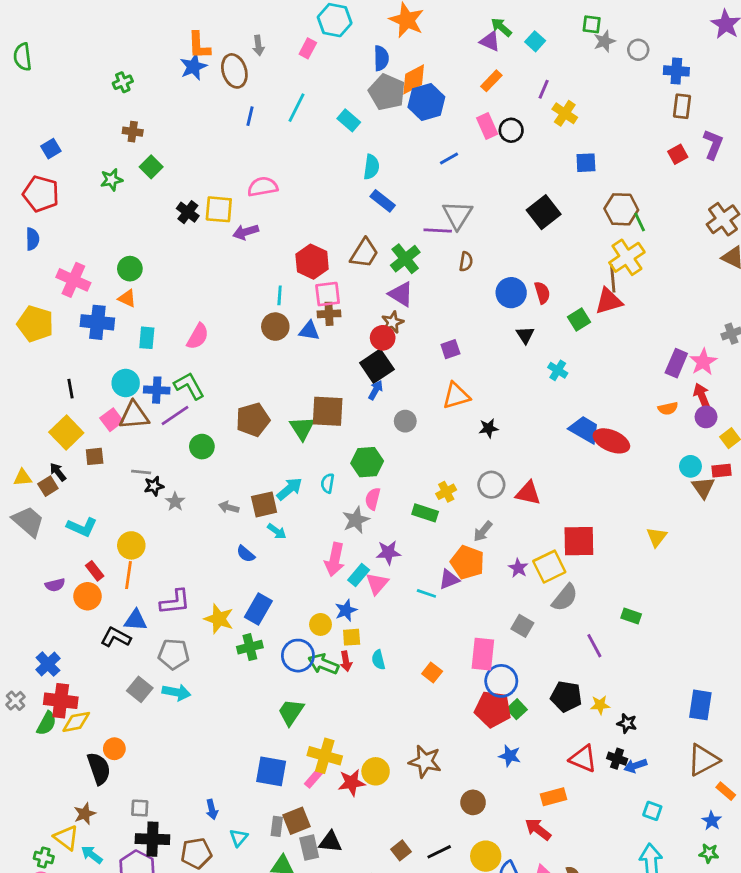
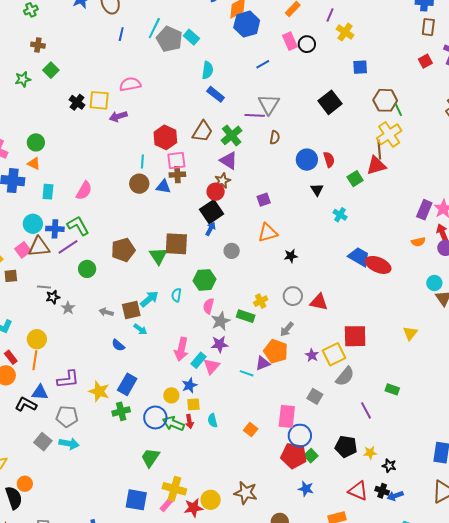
gray pentagon: (387, 92) -> (169, 39), moved
gray star: (356, 520) -> (221, 321), moved

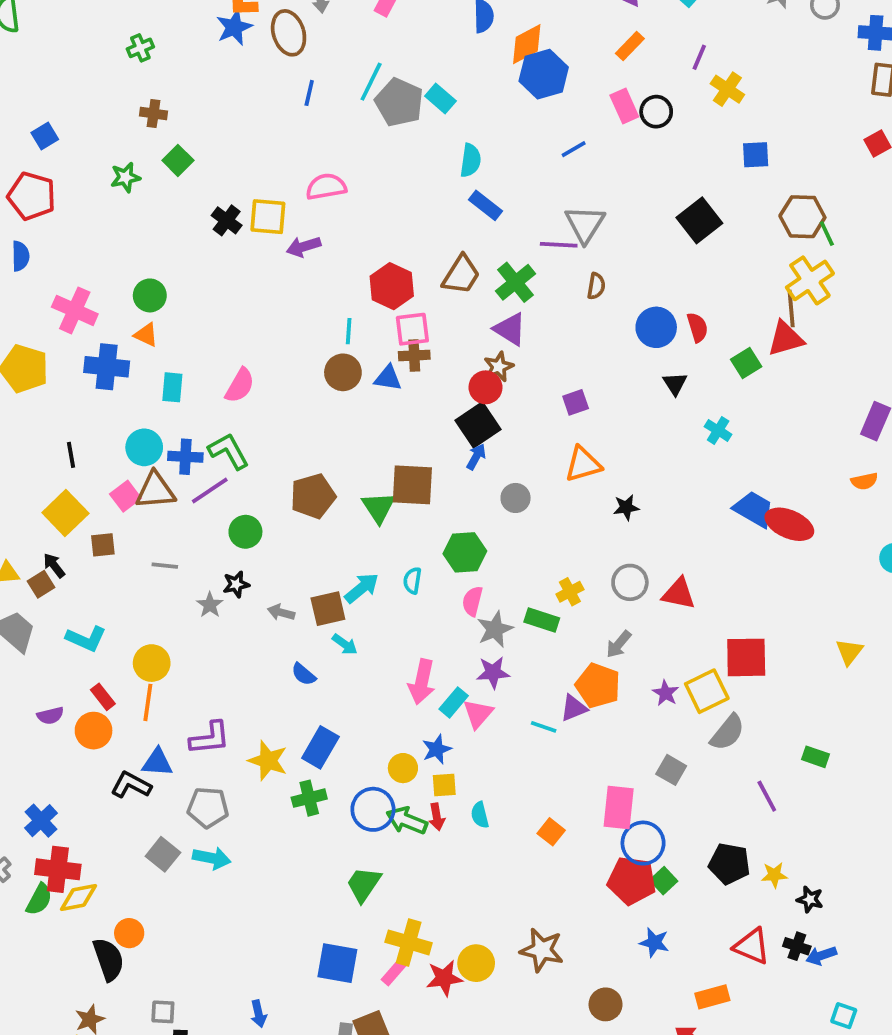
black star: (53, 297) -> (236, 584), moved

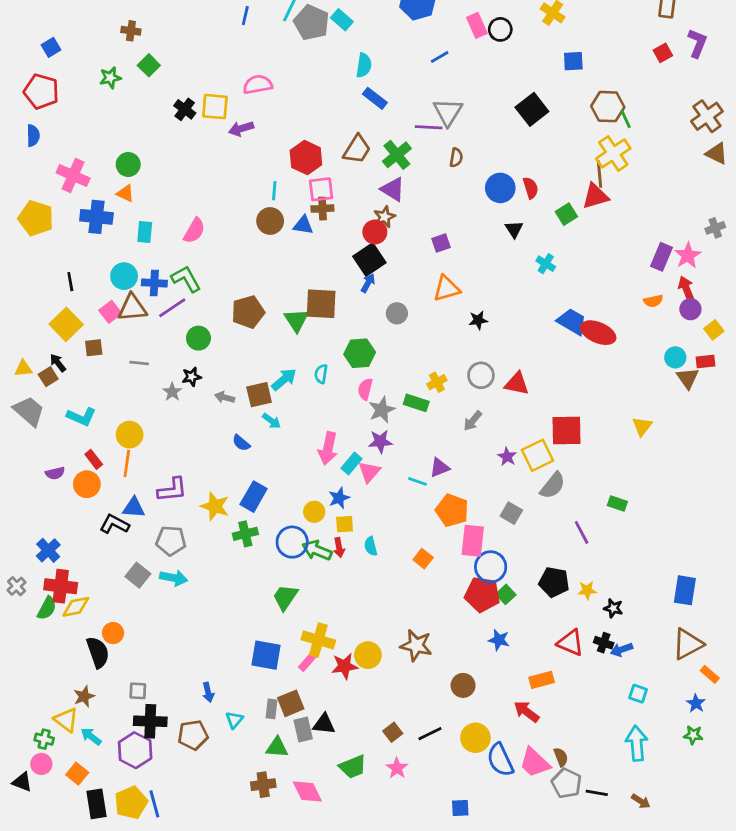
orange pentagon: (598, 686) -> (452, 510), moved

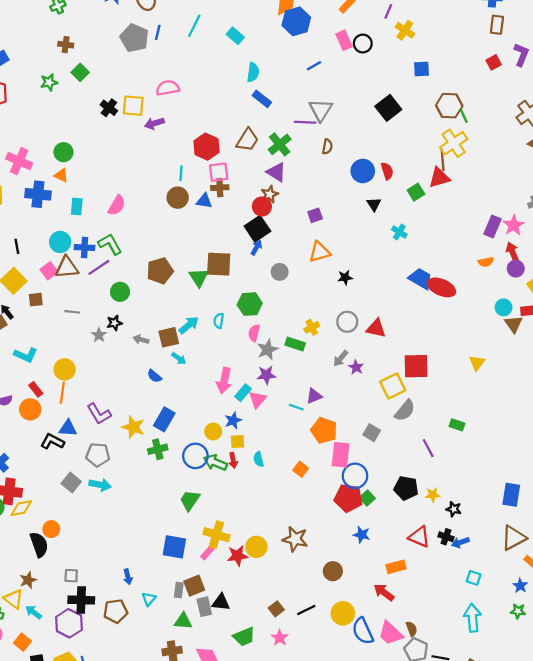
gray pentagon: (311, 23) -> (134, 38), moved
purple star: (507, 457) -> (356, 367), moved
purple L-shape: (172, 490) -> (99, 414), turned 65

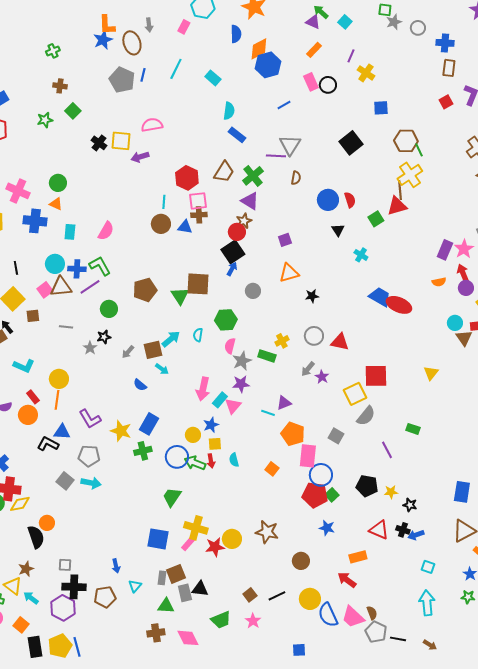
gray arrow: (141, 340) -> (128, 352), turned -64

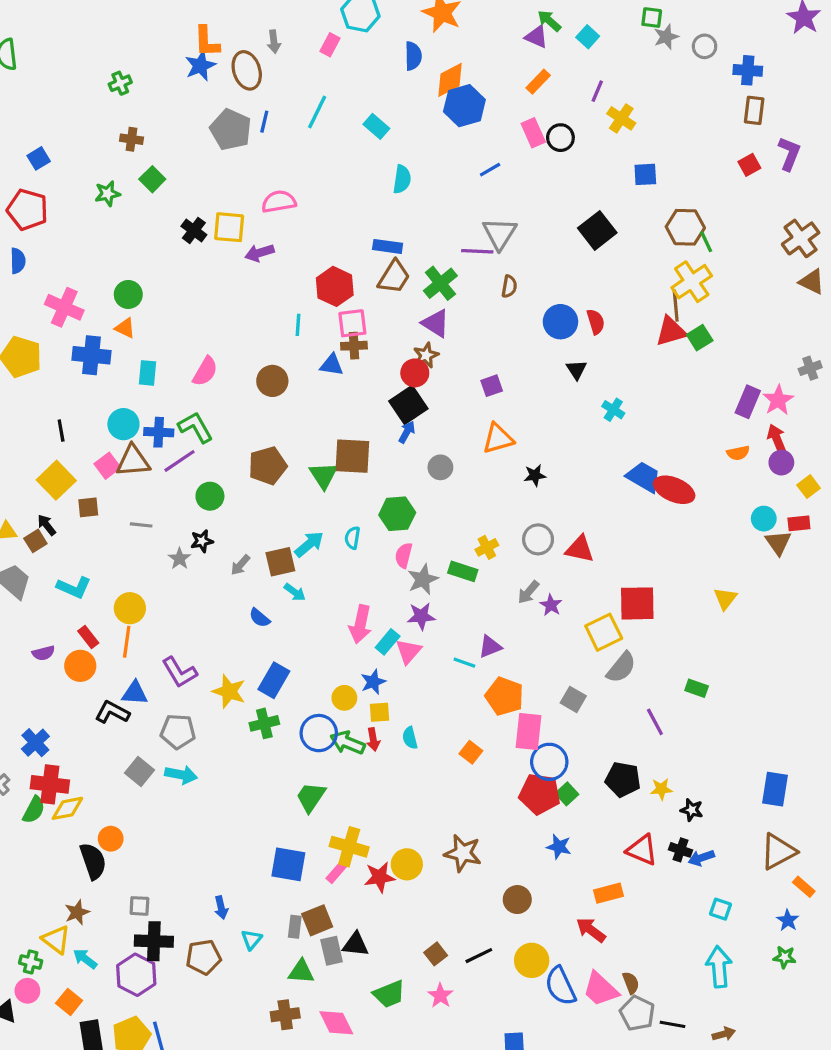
blue rectangle: (237, 135) -> (388, 246), moved, turned -30
green square: (376, 219) -> (700, 338), moved
brown circle: (161, 224) -> (272, 381), moved
brown arrow: (430, 645) -> (724, 1034), turned -48

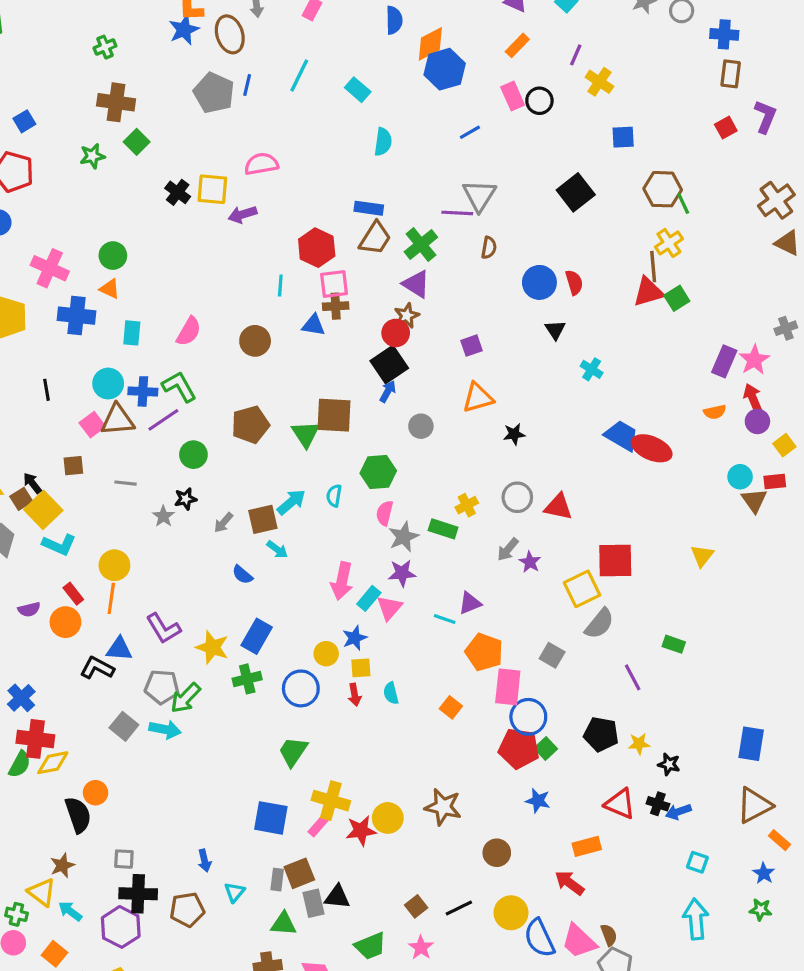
brown cross: (131, 139) -> (116, 102), size x1.6
yellow cross: (692, 282) -> (669, 243), size x0.7
yellow square: (56, 480) -> (43, 510), moved
green arrow: (348, 743) -> (186, 698), moved, turned -68

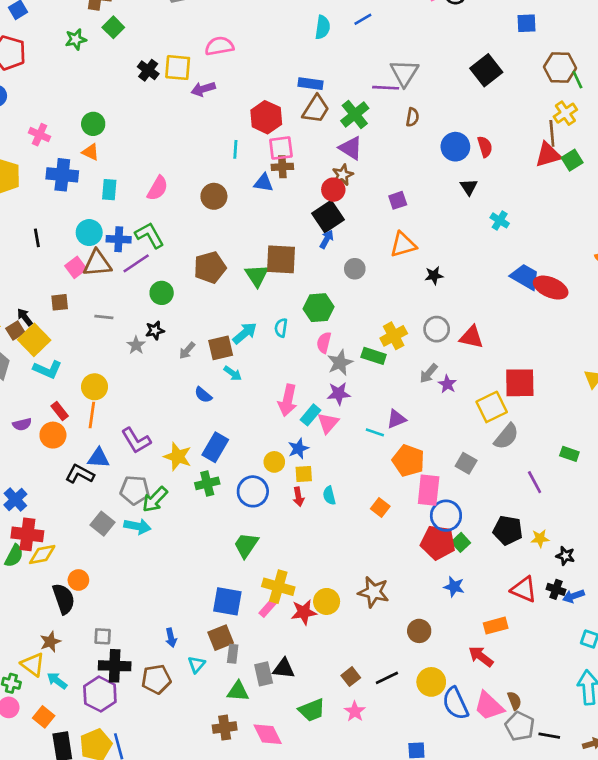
blue line: (470, 132) -> (363, 19), moved
pink cross: (50, 268) -> (40, 135), size x0.7
yellow cross: (467, 505) -> (394, 336), size x1.4
brown square: (299, 873) -> (221, 638), moved

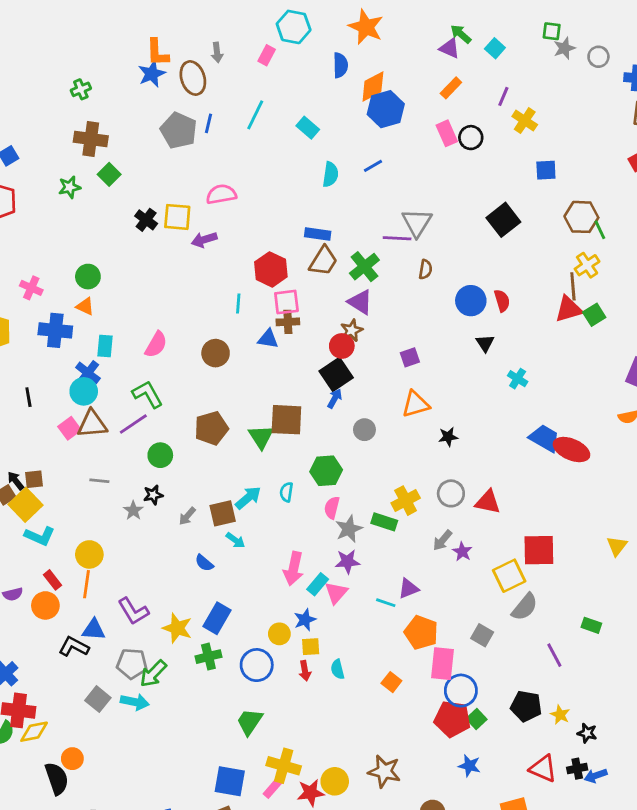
blue cross: (119, 239) -> (88, 373), moved, turned 35
brown square: (60, 302) -> (34, 479), moved
yellow star: (540, 538) -> (560, 715), turned 30
black cross: (556, 589) -> (577, 769), turned -30

